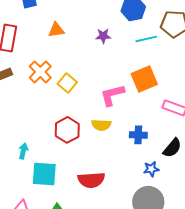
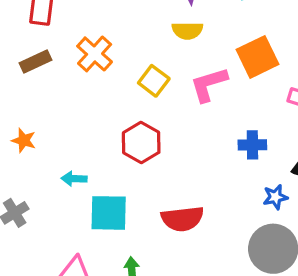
yellow square: (67, 83) -> (154, 81), moved
yellow semicircle: (101, 125) -> (187, 31), moved
cyan arrow: (23, 151) -> (74, 179), turned -98

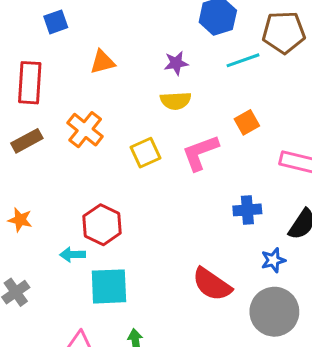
orange square: (258, 57) -> (247, 122), size x0.6
yellow square: (154, 81) -> (146, 153), turned 32
red hexagon: (141, 142) -> (102, 225), moved
red semicircle: (182, 219) -> (212, 284), moved, turned 45

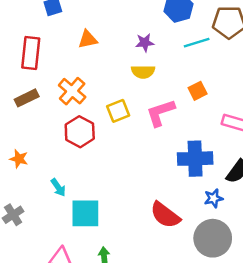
blue cross: (247, 210) -> (195, 159), size x1.6
red hexagon: (102, 225) -> (80, 132), moved
cyan arrow: (73, 255) -> (58, 187), turned -126

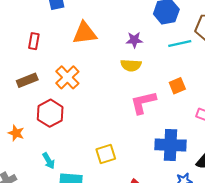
orange triangle: (88, 39) -> (85, 33), size x1.4
red rectangle: (31, 53) -> (34, 41), size x0.6
yellow square: (118, 111) -> (106, 154), moved
red hexagon: (80, 132) -> (50, 113), moved

